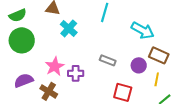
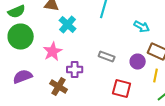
cyan arrow: (143, 30) -> (142, 26), size x0.7
pink star: (55, 66) -> (53, 52), moved
brown cross: (49, 91) -> (59, 86), moved

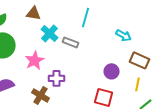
gray rectangle: (107, 56) -> (70, 42), moved
purple circle: (138, 62) -> (112, 71), moved

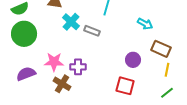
pink star: (34, 60) -> (54, 62), moved, turned 30
yellow line: (138, 84) -> (167, 70), moved

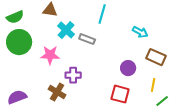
pink star: (54, 62) -> (50, 55), moved
yellow line: (167, 70) -> (153, 85), moved
purple semicircle: (26, 74) -> (17, 97), moved

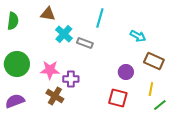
green semicircle: (15, 17) -> (13, 21), turned -60
green circle: (19, 42) -> (17, 64), moved
pink star: (50, 55) -> (50, 70), moved

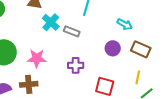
purple circle: (126, 72) -> (113, 48), moved
purple cross: (71, 79) -> (76, 65), moved
brown cross: (55, 96) -> (29, 84), moved, turned -36

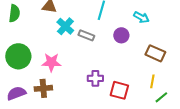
cyan arrow: (125, 24) -> (141, 17), moved
purple circle: (113, 48) -> (121, 35), moved
purple cross: (76, 65) -> (95, 78), moved

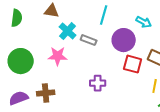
purple circle: (121, 35) -> (124, 40), size x1.5
pink star: (51, 62) -> (58, 56), moved
red square: (119, 90) -> (133, 64), moved

